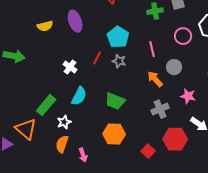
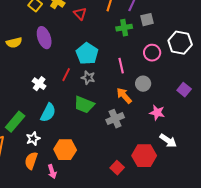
green trapezoid: (115, 101) -> (84, 105), moved
gray cross: (160, 109) -> (115, 119), moved
orange hexagon: (114, 134) -> (65, 150), moved

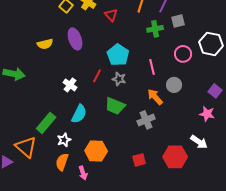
pink star: (157, 113) -> (207, 114), moved
red square: (117, 168) -> (139, 160), moved, turned 32

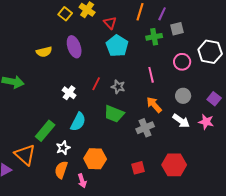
cyan pentagon: (118, 55) -> (117, 46), moved
gray circle: (174, 85) -> (183, 96), moved
white arrow: (199, 142) -> (181, 121), moved

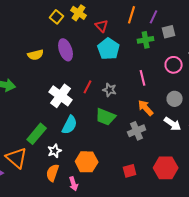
white cross: (69, 93) -> (61, 96), size x1.6

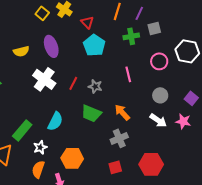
white cross: (61, 96) -> (44, 79), moved
orange arrow: (146, 108) -> (122, 112), moved
gray cross: (137, 131) -> (119, 138), moved

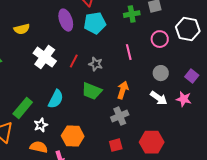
cyan pentagon: (94, 45) -> (95, 23), turned 30
purple ellipse: (51, 46) -> (66, 20), moved
orange arrow: (122, 112) -> (123, 90), turned 60
orange semicircle: (38, 169) -> (39, 147), turned 84

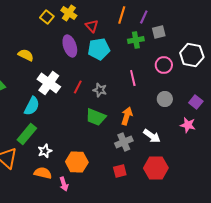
yellow semicircle: (22, 29) -> (26, 55), turned -140
white arrow: (159, 98) -> (152, 136), moved
cyan semicircle: (56, 99) -> (32, 106), moved

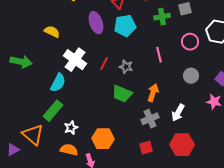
white arrow: (152, 136) -> (178, 113), turned 84

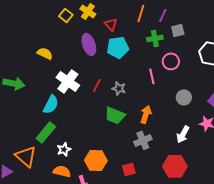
pink circle: (190, 42) -> (171, 61), moved
white arrow: (178, 113) -> (183, 134), moved
red square: (146, 148) -> (129, 169), moved

